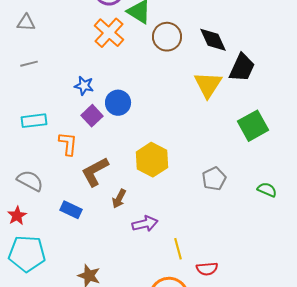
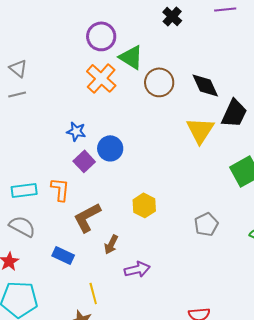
gray triangle: (26, 23) -> (18, 68), turned 36
gray line: (29, 64) -> (17, 94), moved
cyan rectangle: (34, 121) -> (24, 190), moved
yellow hexagon: (152, 160) -> (144, 205), size x0.7
yellow line: (178, 249) -> (93, 293), moved

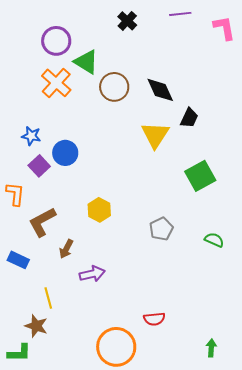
black trapezoid: (234, 113) -> (189, 118), size x0.7

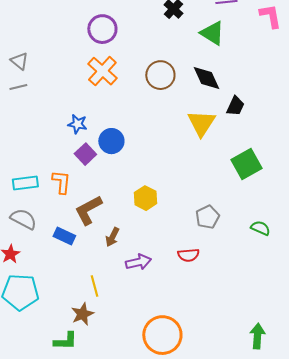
green triangle: (86, 62) -> (212, 33), moved
blue rectangle: (18, 260) -> (64, 236), moved
red semicircle: (154, 319) -> (188, 255), moved
brown star: (36, 326) -> (82, 314), turned 30
green arrow: (211, 348) -> (257, 336), size x1.4

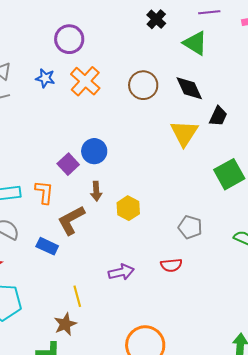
purple circle: (102, 29) -> (69, 39), moved
blue star: (77, 124) -> (45, 78), moved
gray pentagon: (207, 217) -> (190, 227), turned -30
brown arrow: (112, 237) -> (96, 191), moved, turned -30

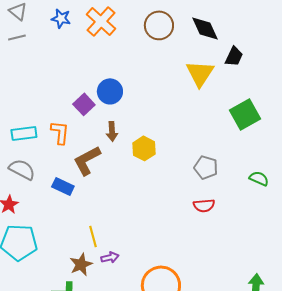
red semicircle: (171, 265) -> (204, 205), moved
purple arrow: (121, 272) -> (110, 257), moved, size x0.7

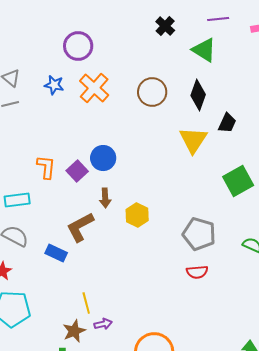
black diamond: (205, 28) -> (198, 95), turned 44
orange L-shape: (60, 132) -> (46, 167), moved
gray pentagon: (206, 167) -> (199, 234), size x1.4

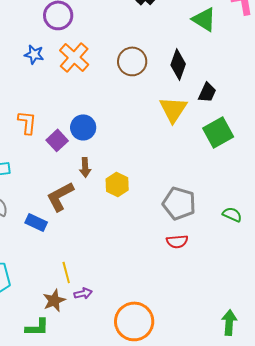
green triangle: (204, 50) -> (204, 19), moved
orange L-shape: (46, 167) -> (27, 122), moved
green square: (238, 181) -> (218, 132), moved

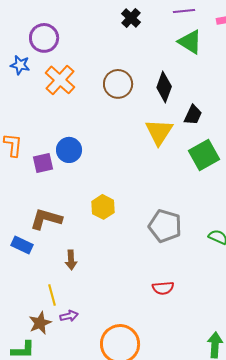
blue star: (34, 54) -> (20, 65), moved
purple square: (57, 140) -> (43, 163), turned 30
brown arrow: (85, 167) -> (71, 260), moved
brown L-shape: (60, 196) -> (46, 219), turned 44
red semicircle: (177, 241) -> (163, 288), moved

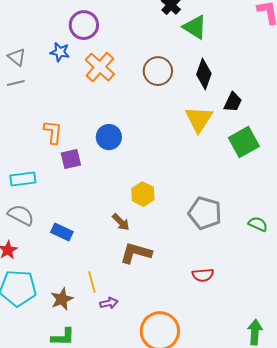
green triangle: (190, 42) -> (195, 27), moved
purple square: (43, 163) -> (71, 159), moved
brown L-shape: (46, 219) -> (136, 253), moved
brown arrow: (71, 260) -> (121, 222), moved, turned -42
brown star: (40, 323) -> (62, 299), moved

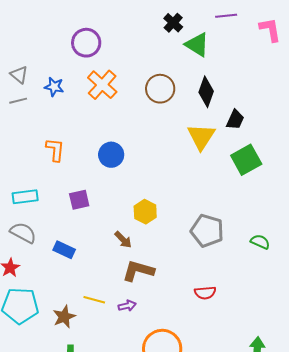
blue star: (60, 52) -> (54, 87), moved
purple square: (71, 159) -> (79, 200), moved
yellow line: (92, 282) -> (94, 300), turned -60
purple arrow: (109, 303) -> (127, 306), moved

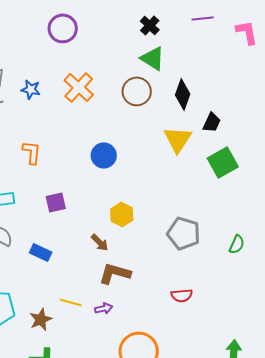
purple circle: (86, 43) -> (63, 28), moved
green triangle: (197, 45) -> (153, 58), moved
blue circle: (111, 155) -> (104, 155), moved
green semicircle: (260, 242) -> (237, 244), turned 90

